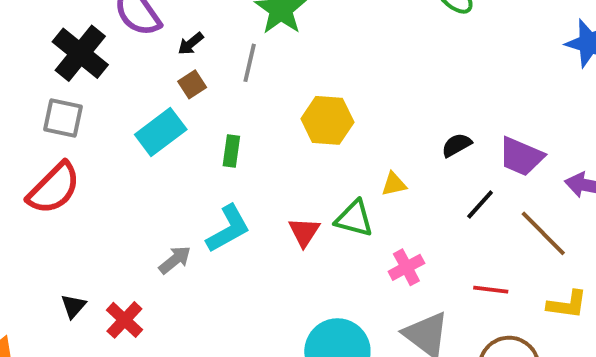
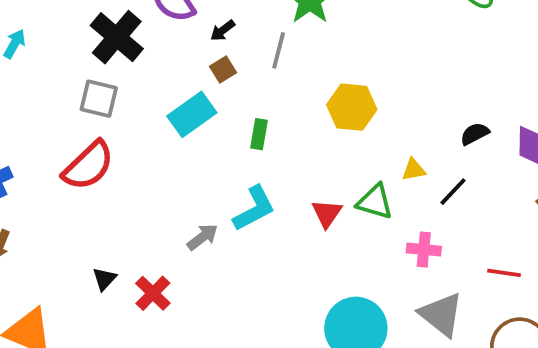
black line: (480, 204) -> (453, 192), moved
pink cross: (406, 267) -> (424, 250), turned 32

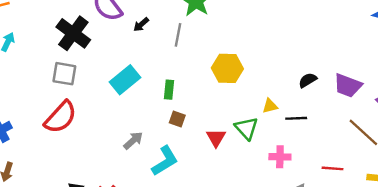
brown square: (223, 69) -> (177, 119), moved, turned -35
black line: (453, 192) -> (296, 118), turned 48
green triangle: (375, 202) -> (246, 128), turned 35
cyan L-shape: (254, 209) -> (165, 161), moved
gray arrow: (202, 237) -> (133, 140), moved

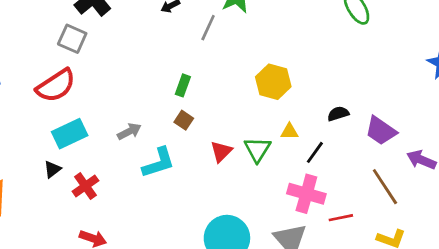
yellow hexagon: (227, 68) -> (273, 82), moved
cyan rectangle: (125, 80) -> (70, 134), moved
black line: (296, 118) -> (315, 152), turned -66
pink cross: (280, 157) -> (306, 194), moved, size x1.5
red line: (332, 168) -> (341, 218), turned -30

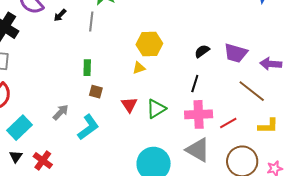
yellow triangle: (290, 132) -> (139, 68), moved
green triangle: (257, 149) -> (156, 109), moved, turned 45

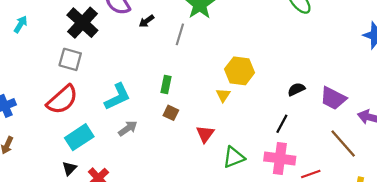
yellow triangle: (139, 68) -> (223, 95), turned -48
green triangle: (156, 109) -> (234, 157), moved
cyan L-shape: (88, 127) -> (117, 97), moved

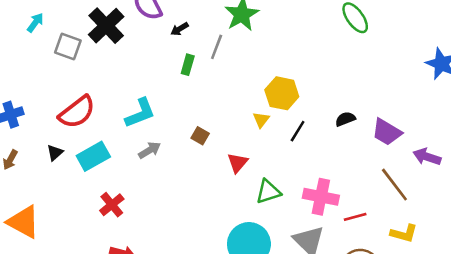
gray square: (70, 59) -> (68, 46), moved
green rectangle: (166, 85) -> (188, 65), moved
black line: (282, 124) -> (298, 131), moved
black triangle: (69, 168) -> (55, 153), moved

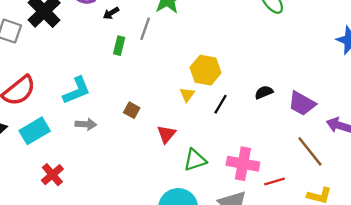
gray arrow: (150, 150) -> (86, 124), turned 36

